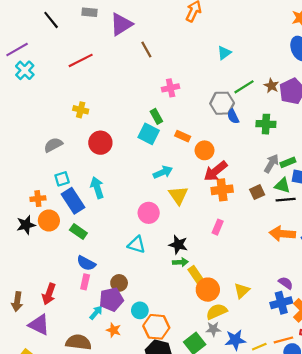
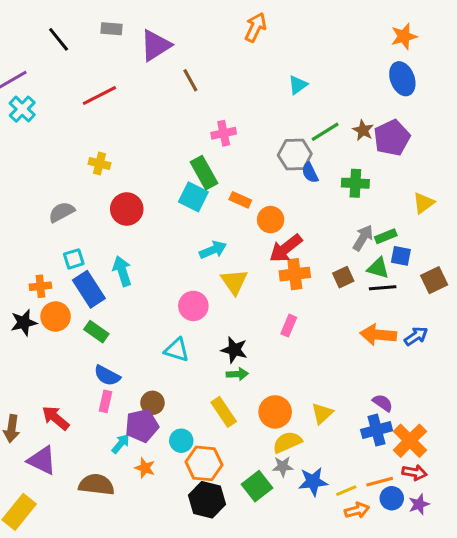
green rectangle: (156, 116) -> (204, 173), size x1.5
yellow rectangle: (197, 276) -> (224, 412), moved
red arrow: (49, 294) -> (56, 418), turned 110

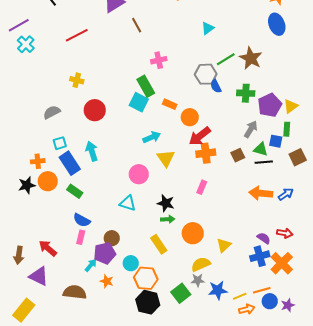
brown star: (363, 130) -> (251, 58), size x1.6
purple pentagon: (392, 138) -> (270, 105), moved
green rectangle: (386, 236) -> (287, 129), moved, turned -64
orange circle: (275, 412) -> (193, 233), moved
red arrow: (414, 472) -> (285, 233), moved

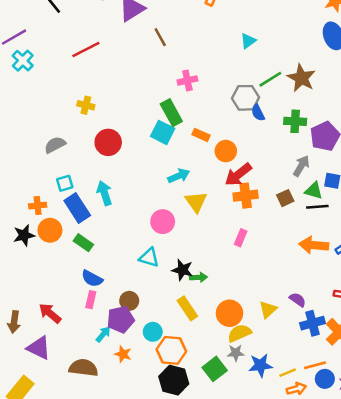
black star: (166, 203) -> (182, 270), moved
orange circle: (193, 233) -> (230, 313), moved
purple semicircle: (264, 238) -> (298, 300), moved

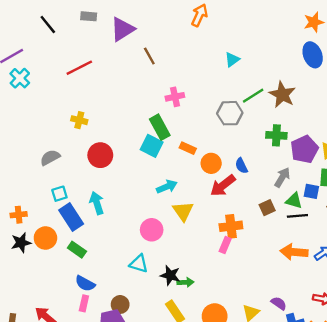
blue semicircle: (258, 113) -> (241, 166), moved
orange cross: (246, 196) -> (231, 226), moved
orange cross: (38, 206) -> (19, 215), moved

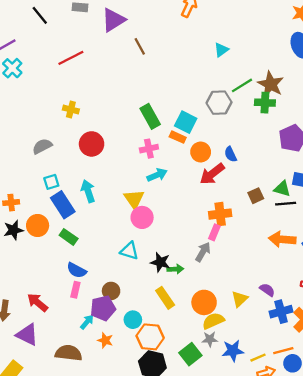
pink cross: (175, 97) -> (149, 149), moved
green cross: (276, 135) -> (265, 103), moved
cyan square: (152, 146) -> (186, 122), moved
gray arrow: (282, 177) -> (203, 252), moved
yellow triangle: (183, 211) -> (134, 199), moved

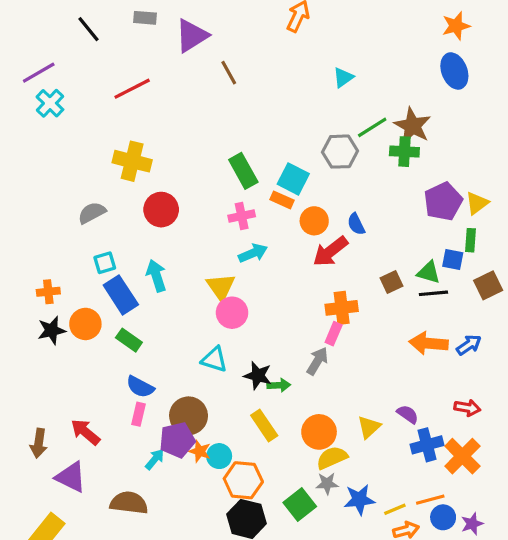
yellow cross: (71, 110) -> (132, 161), size x1.6
brown circle: (111, 291) -> (189, 416), size x1.5
orange star: (105, 340) -> (200, 451), moved

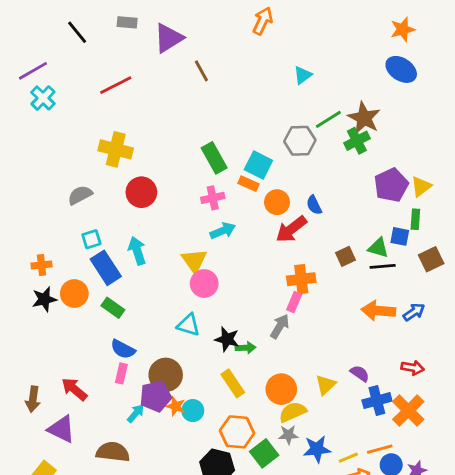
blue ellipse: (454, 71) -> (401, 69), turned -36
green cross: (404, 152) -> (357, 141), turned -30
orange hexagon: (243, 480) -> (237, 432), moved

